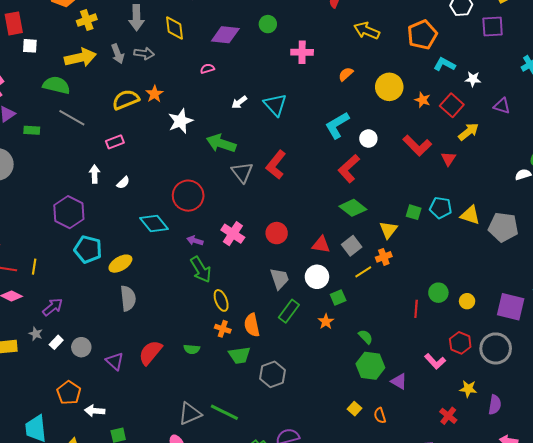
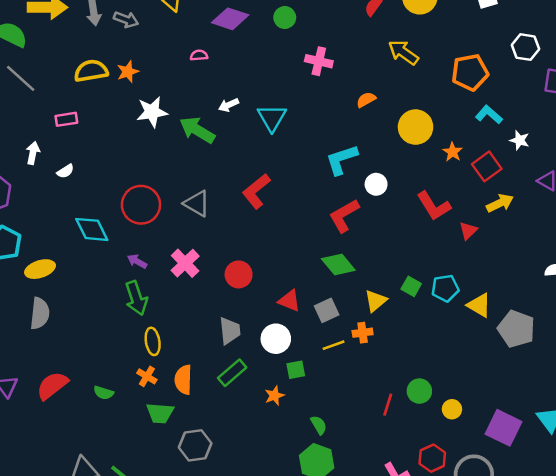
green arrow: (221, 143) -> (197, 130), moved
gray triangle: (242, 172) -> (197, 203), moved, turned -35
cyan pentagon: (441, 208) -> (445, 288), turned -30

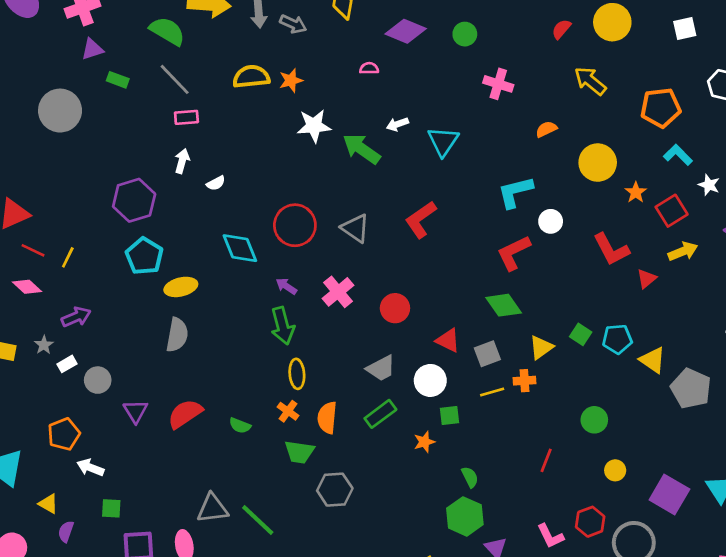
pink rectangle: (66, 119) -> (186, 117), moved
gray trapezoid: (230, 331) -> (381, 368), turned 64
green circle: (419, 391) -> (594, 420), moved

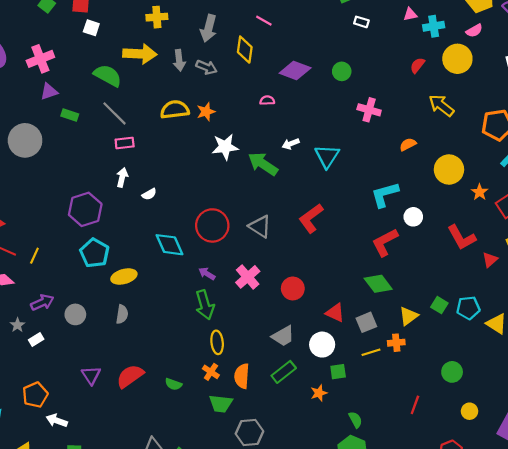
gray semicircle: (177, 335) -> (122, 314), size x0.7
gray circle: (98, 380) -> (75, 314), moved

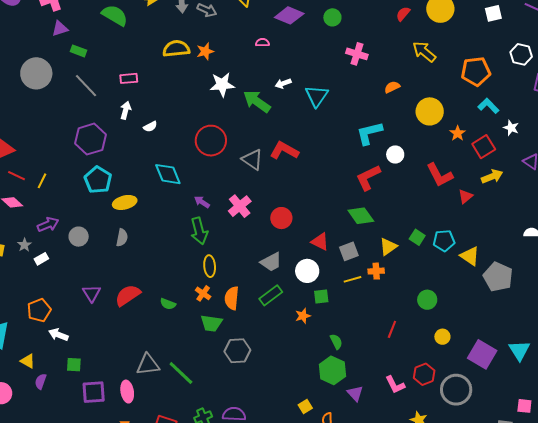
gray line: (114, 113) -> (86, 86), moved
red L-shape: (311, 218) -> (284, 151), moved, turned 64
red circle: (212, 225) -> (211, 141), moved

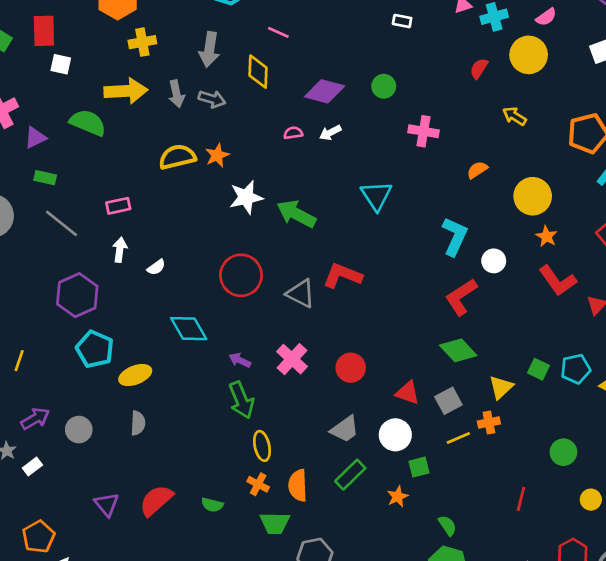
purple triangle: (60, 29) -> (35, 138), moved
yellow arrow: (424, 52) -> (514, 116), size x0.7
white arrow: (283, 83) -> (330, 133), moved
cyan L-shape: (369, 133) -> (455, 236), turned 136
orange star: (458, 133) -> (547, 236), moved

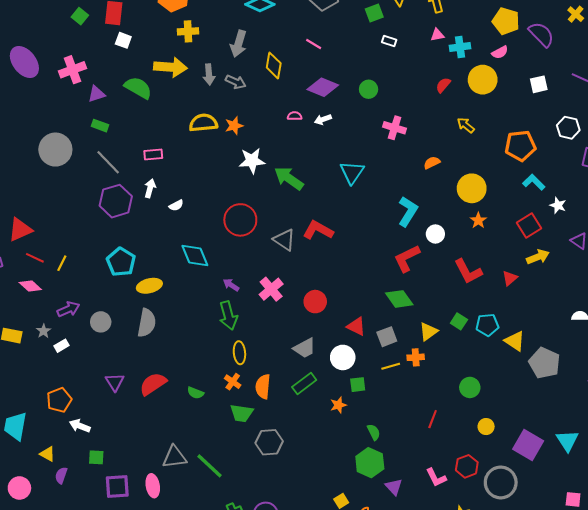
pink line: (278, 32) -> (314, 44), moved
red L-shape: (558, 281) -> (468, 271), moved
purple hexagon: (77, 295) -> (116, 201), moved
gray semicircle: (138, 423) -> (147, 323), size x1.5

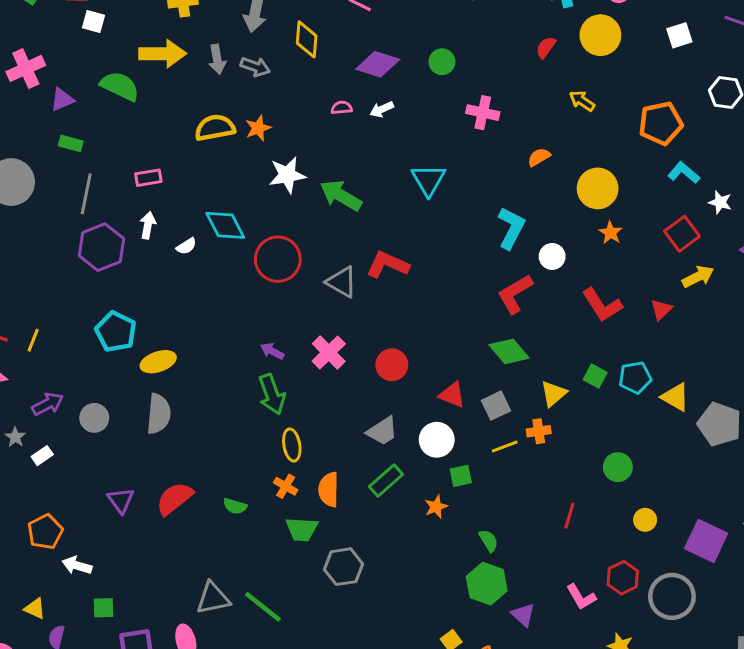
gray line: (108, 162) -> (86, 194), turned 60
cyan diamond: (195, 256) -> (225, 225), moved

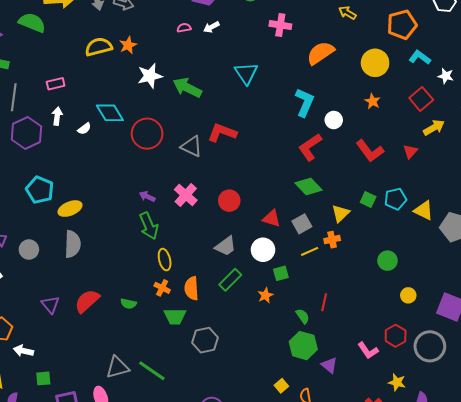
orange semicircle: (539, 157) -> (320, 53), size x1.8
yellow circle: (598, 188) -> (375, 63), moved
red line: (569, 516) -> (324, 302), moved

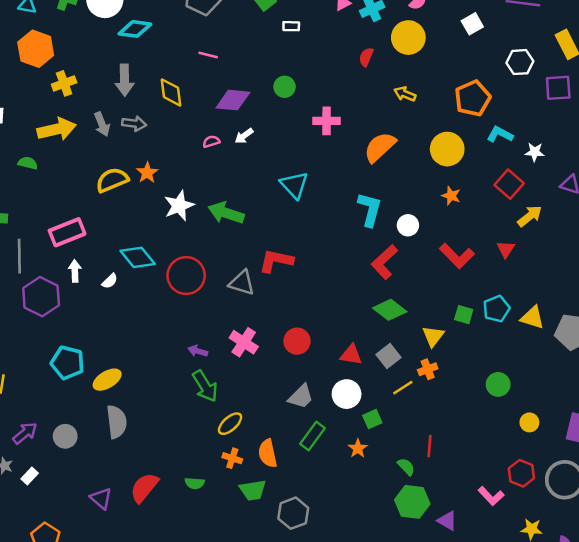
green semicircle: (32, 23) -> (28, 163), size x0.6
pink rectangle: (56, 84) -> (67, 232), size x1.6
yellow ellipse: (165, 260) -> (230, 424), turned 70

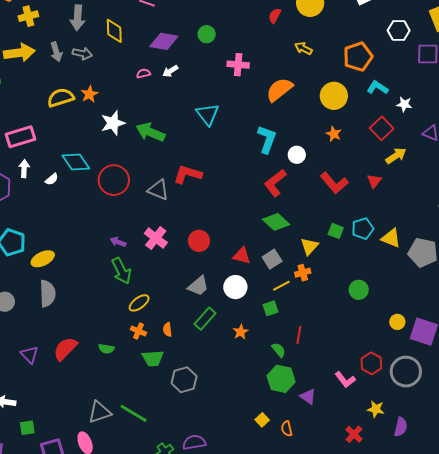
green square: (372, 419) -> (270, 308), moved
yellow circle: (529, 422) -> (397, 322), moved
orange semicircle: (268, 453) -> (167, 330), size x0.6

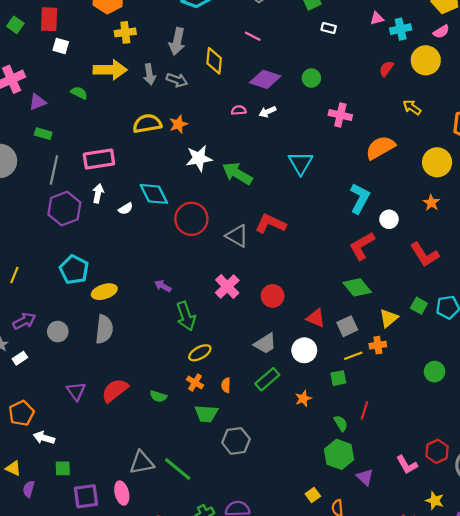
purple arrow: (118, 242) -> (163, 286), moved

